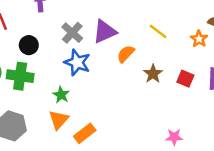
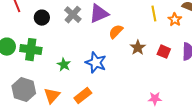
yellow line: (158, 31) -> (154, 14), moved, turned 42
black circle: (29, 45) -> (42, 18), moved
blue star: (77, 63) -> (96, 63), moved
orange triangle: (59, 120) -> (52, 96), moved

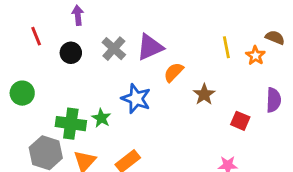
green cross: (31, 50) -> (71, 124), moved
red square: (164, 52) -> (240, 121), moved
blue star: (96, 63) -> (136, 99), moved

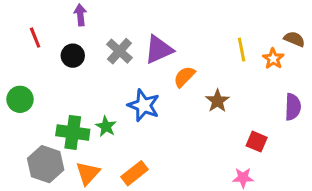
red square: (240, 121) -> (257, 142), moved

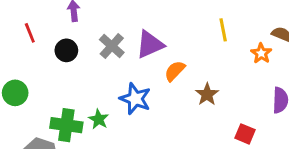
yellow line: (242, 50) -> (223, 30), moved

